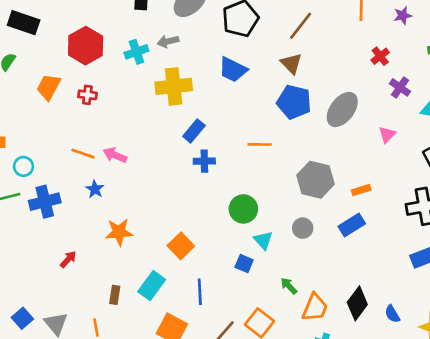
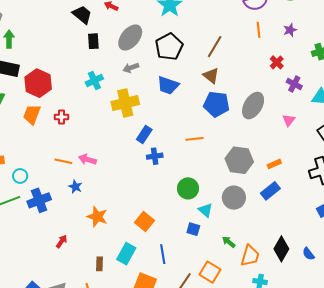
gray arrow: (168, 41) -> (131, 68), moved
red hexagon: (86, 46) -> (38, 83), moved
gray circle: (303, 228) -> (234, 198), size x1.5
orange star: (119, 232) -> (97, 217), turned 30

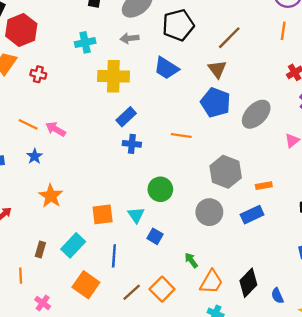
cyan triangle: (205, 210) -> (136, 215), moved
orange square: (145, 221) -> (103, 214), turned 30

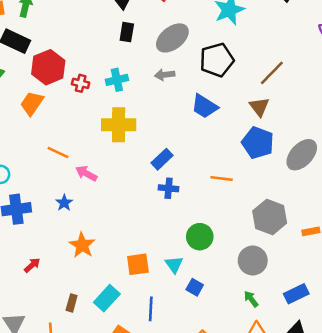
red cross: (38, 74) -> (81, 83), moved
yellow cross: (113, 76) -> (119, 125), moved
orange line: (28, 124) -> (58, 153), moved
blue rectangle: (252, 215) -> (296, 294), moved
green arrow: (191, 260) -> (251, 299), moved

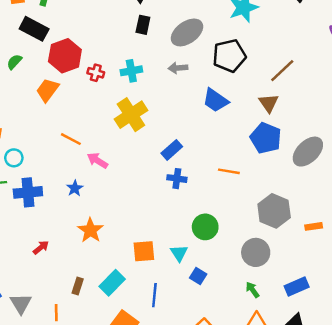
yellow cross: (119, 125) -> (131, 115), turned -36

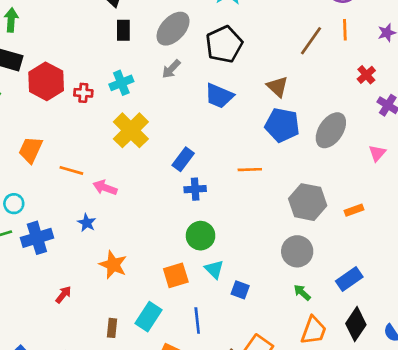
gray arrow: (178, 68) -> (171, 69), turned -30
brown line: (282, 71) -> (311, 41), moved
orange trapezoid: (47, 90) -> (31, 150), moved
green circle: (205, 227) -> (201, 236), moved

